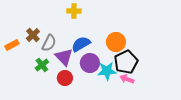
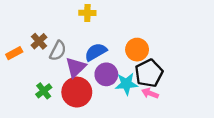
purple triangle: (64, 57) -> (76, 67), turned 30
green cross: (42, 65) -> (44, 91), moved
red circle: (65, 78) -> (77, 92), size x1.6

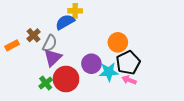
blue semicircle: (96, 52) -> (65, 22), moved
purple triangle: (76, 67) -> (53, 58), moved
green cross: (44, 91) -> (46, 83), moved

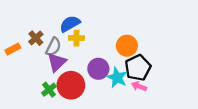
yellow cross: (75, 11) -> (76, 38), moved
cyan star: (109, 72) -> (117, 78), turned 30

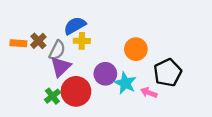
orange rectangle: (13, 49) -> (18, 43), moved, turned 32
black pentagon: (138, 68) -> (168, 73), moved

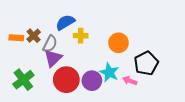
yellow cross: (82, 41) -> (81, 36), moved
purple circle: (105, 74) -> (92, 81), moved
green cross: (52, 96) -> (23, 80), moved, size x1.5

